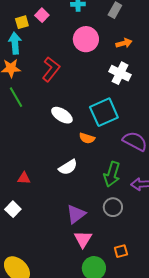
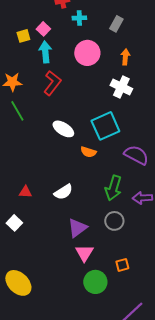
cyan arrow: (15, 43) -> (45, 52), moved
orange arrow: (124, 43) -> (125, 57), turned -70
white semicircle: (68, 167) -> (63, 192), moved

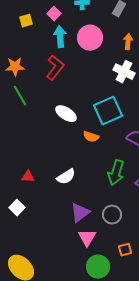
pink square: (43, 29) -> (54, 14), moved
cyan arrow: (45, 52) -> (60, 37), moved
gray circle: (114, 221) -> (112, 215), moved

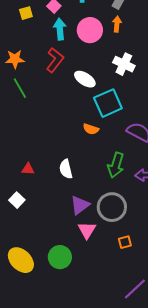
orange arrow: (128, 42) -> (117, 24), moved
white ellipse: (66, 114) -> (85, 79), moved
white semicircle: (66, 177) -> (66, 169), turned 108
gray circle: (112, 215) -> (112, 207), size x1.5
green circle: (98, 267) -> (60, 257), moved

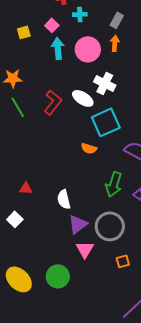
red L-shape: (55, 60) -> (53, 102), moved
white cross: (124, 64) -> (105, 83), moved
white semicircle: (66, 169) -> (64, 199), moved

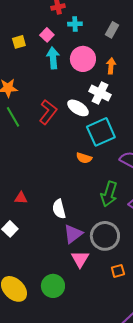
orange arrow: (115, 43) -> (111, 66), moved

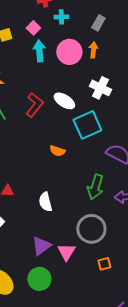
orange arrow: (111, 66) -> (93, 50), moved
white cross: (100, 93) -> (100, 88), moved
orange semicircle: (84, 158) -> (57, 151), moved
purple triangle: (73, 234) -> (41, 246), moved

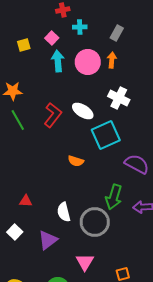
gray circle: (91, 229) -> (95, 222), moved
purple triangle: (41, 246) -> (48, 240), moved

